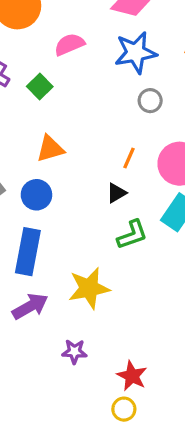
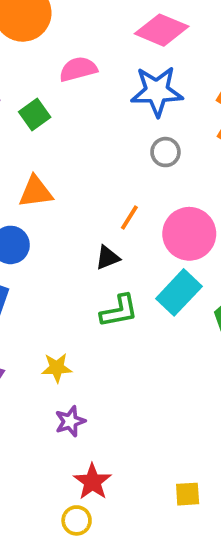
yellow star: (89, 288) -> (57, 368), size x0.6
purple star: (74, 352) -> (70, 421), moved, turned -30

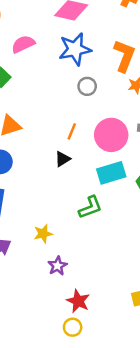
cyan rectangle: (179, 292) -> (111, 173), turned 40
green L-shape: (119, 311) -> (90, 207), moved

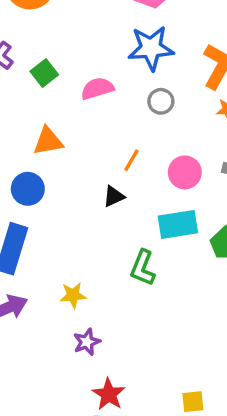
pink semicircle: (23, 44) -> (97, 89), moved
pink circle: (111, 135) -> (185, 172), size x0.7
green L-shape: (90, 207) -> (143, 268), turned 125

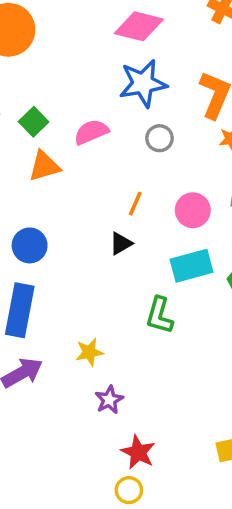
orange triangle: (48, 141) -> (44, 166), moved

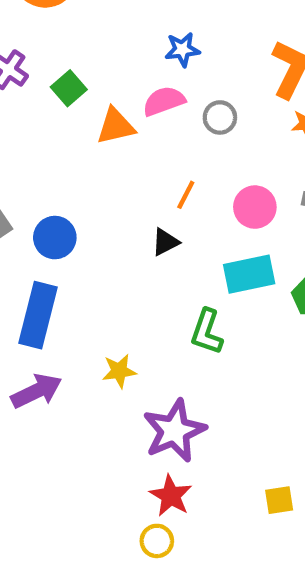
blue star: (143, 83) -> (182, 49), moved, size x0.6
pink semicircle: (91, 132) -> (164, 101), moved
orange triangle: (44, 166) -> (116, 126), moved
purple star: (109, 400) -> (174, 431), moved, size x1.8

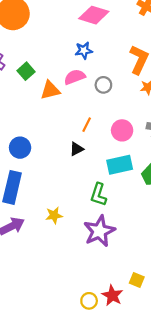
purple star: (174, 431) -> (99, 231), moved
red star: (171, 496) -> (112, 295), moved
yellow square: (279, 500) -> (137, 280), turned 32
yellow circle: (157, 541) -> (89, 301), moved

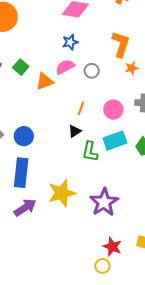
green L-shape: (98, 195) -> (90, 152), moved
yellow star: (54, 215) -> (62, 193), size x1.8
red star: (112, 295) -> (112, 247), moved

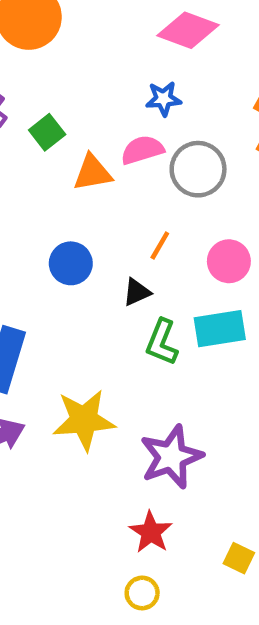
gray circle: (92, 71) -> (198, 169), size x1.6
blue circle: (24, 136) -> (71, 263), moved
red star: (112, 247) -> (151, 532), moved

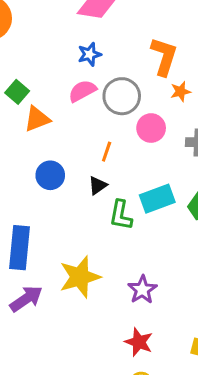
orange triangle: (92, 173) -> (37, 119), moved
pink circle: (229, 261) -> (151, 128), moved
purple star: (171, 457) -> (142, 290), size x0.7

